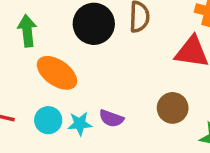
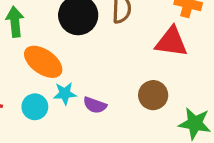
cyan star: (80, 124) -> (65, 93), moved

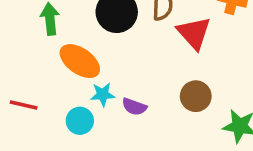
red triangle: (171, 42) -> (194, 33), moved, turned 40
cyan circle: (35, 107) -> (80, 121), moved

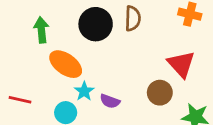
red triangle: (194, 33) -> (181, 64), moved
cyan star: (103, 94) -> (84, 91), turned -30

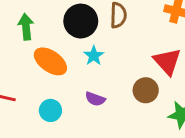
cyan star: (84, 91) -> (94, 56), moved

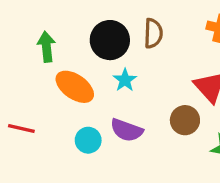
purple semicircle: (95, 99) -> (127, 130), size x1.4
cyan circle: (50, 110) -> (88, 140), moved

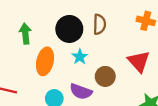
orange ellipse: (75, 87) -> (45, 61), turned 68
brown circle: (185, 120) -> (105, 76), moved

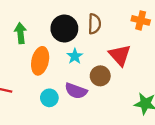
red triangle: (139, 61) -> (120, 55), moved

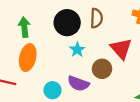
orange ellipse: (40, 61) -> (28, 58), moved

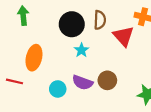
green arrow: (24, 27) -> (23, 16), moved
red triangle: (121, 49) -> (124, 36), moved
brown circle: (102, 69) -> (107, 80), moved

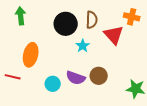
cyan star: (81, 50) -> (83, 46), moved

